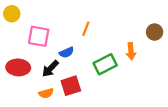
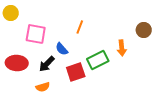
blue semicircle: (67, 52) -> (62, 49), turned 72
red square: (71, 86) -> (76, 72), moved

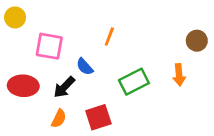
orange arrow: (122, 48) -> (179, 75), moved
red square: (76, 72) -> (98, 117), moved
orange semicircle: (43, 87) -> (59, 119), turned -48

